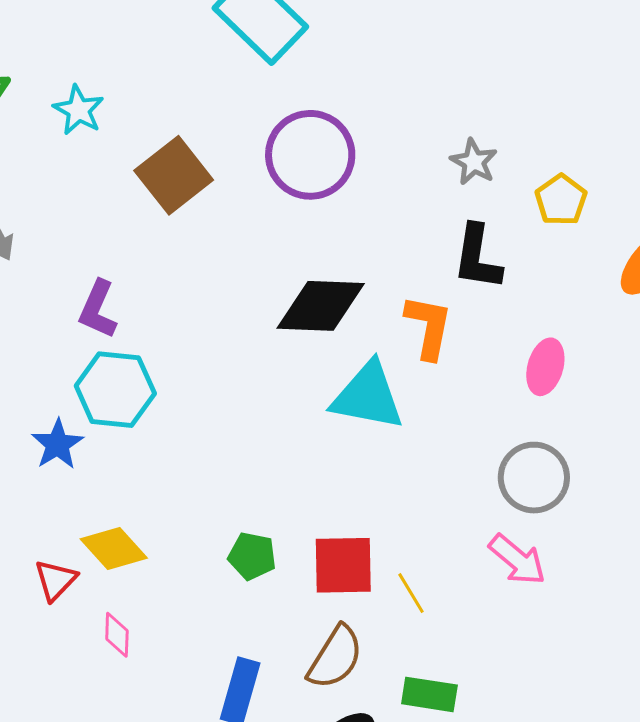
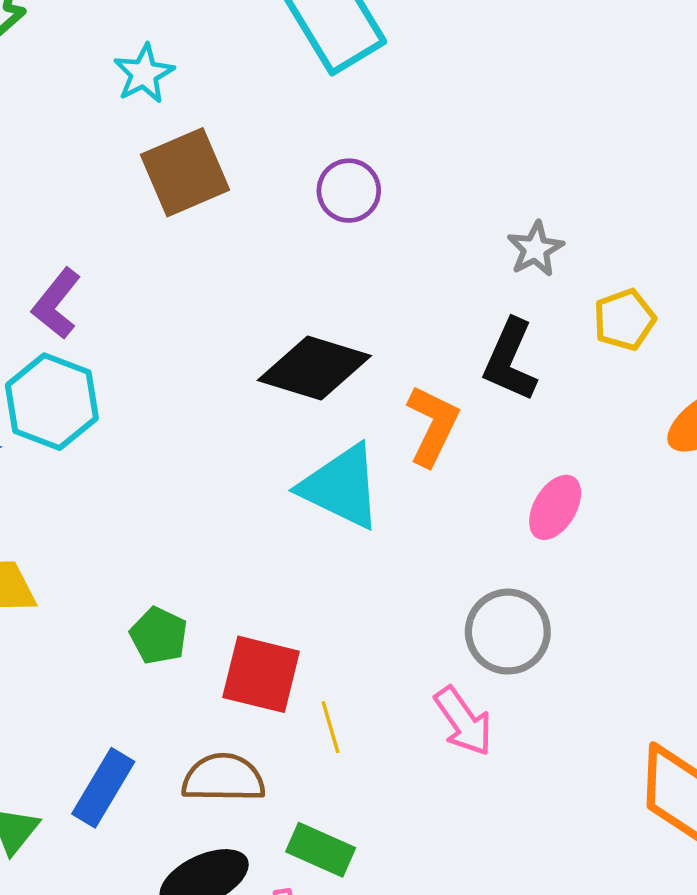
cyan star: (79, 110) -> (144, 74), moved
purple circle: (310, 155) -> (349, 191), size x0.6
brown semicircle: (335, 657) -> (223, 778), turned -136

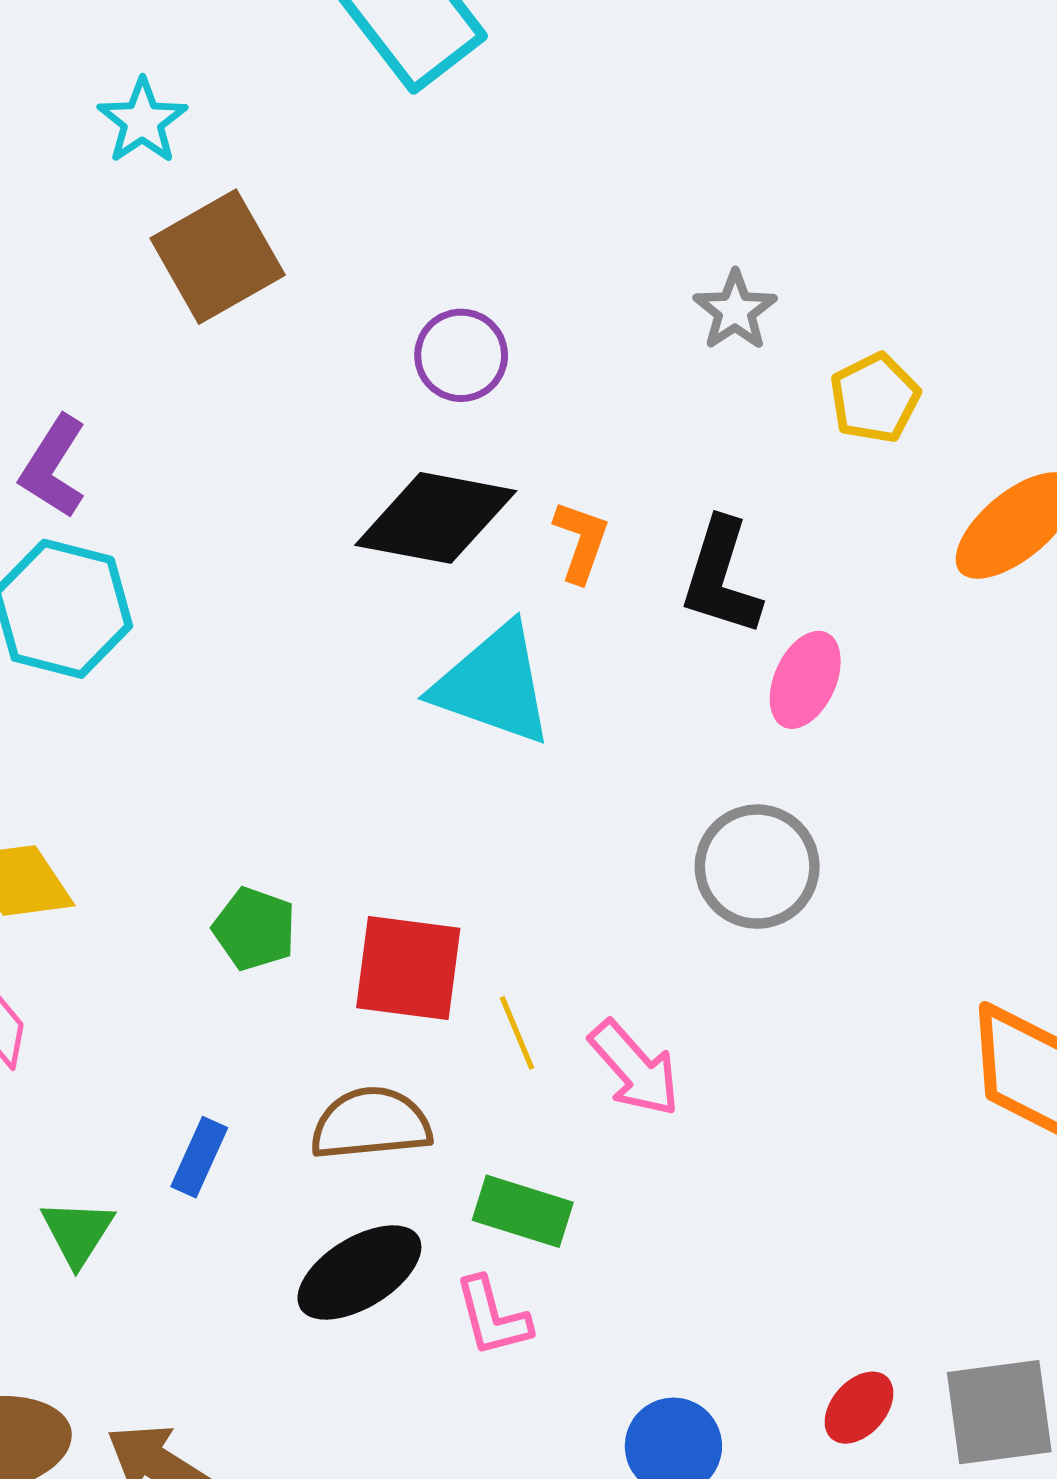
purple circle: (349, 191) -> (461, 355), moved
black L-shape: (510, 360) -> (721, 577), moved
orange L-shape: (433, 425) -> (581, 541), moved, size x0.7
pink arrow: (463, 721) -> (634, 1068), moved
blue rectangle: (103, 788) -> (199, 1157), size x0.7

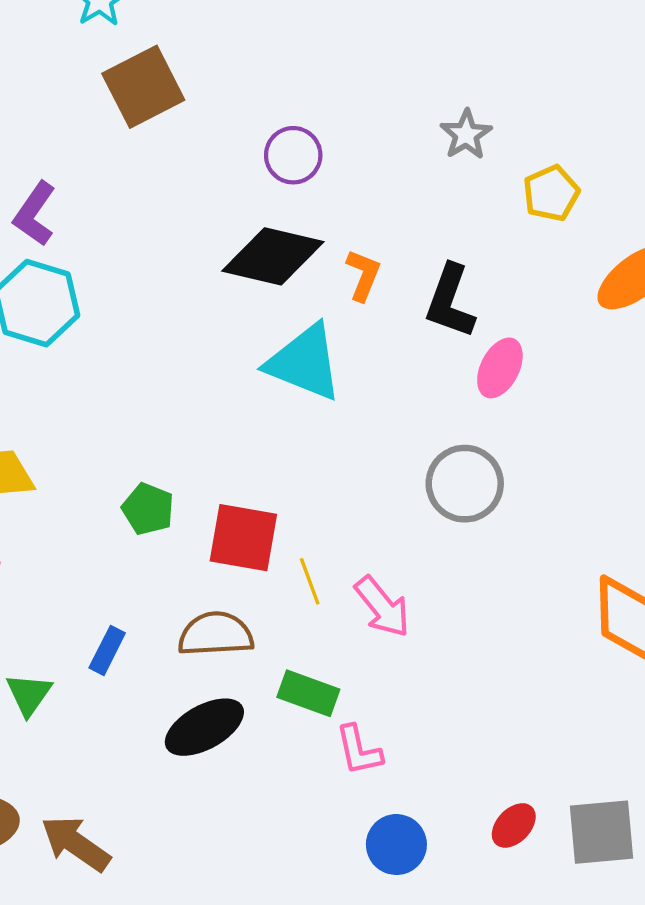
pink L-shape: (492, 1317) -> (359, 750), moved

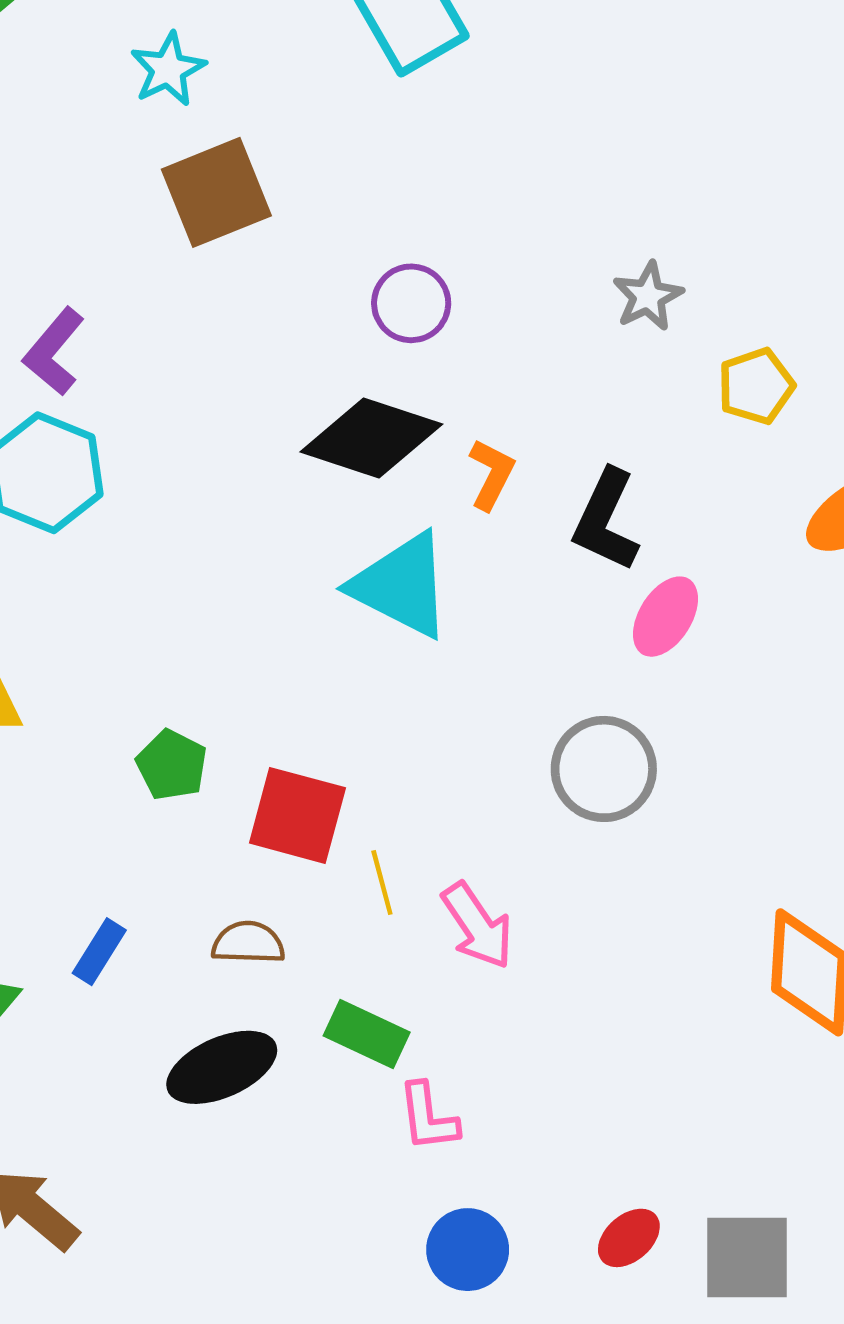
brown semicircle: (216, 634) -> (248, 943), size x0.7

